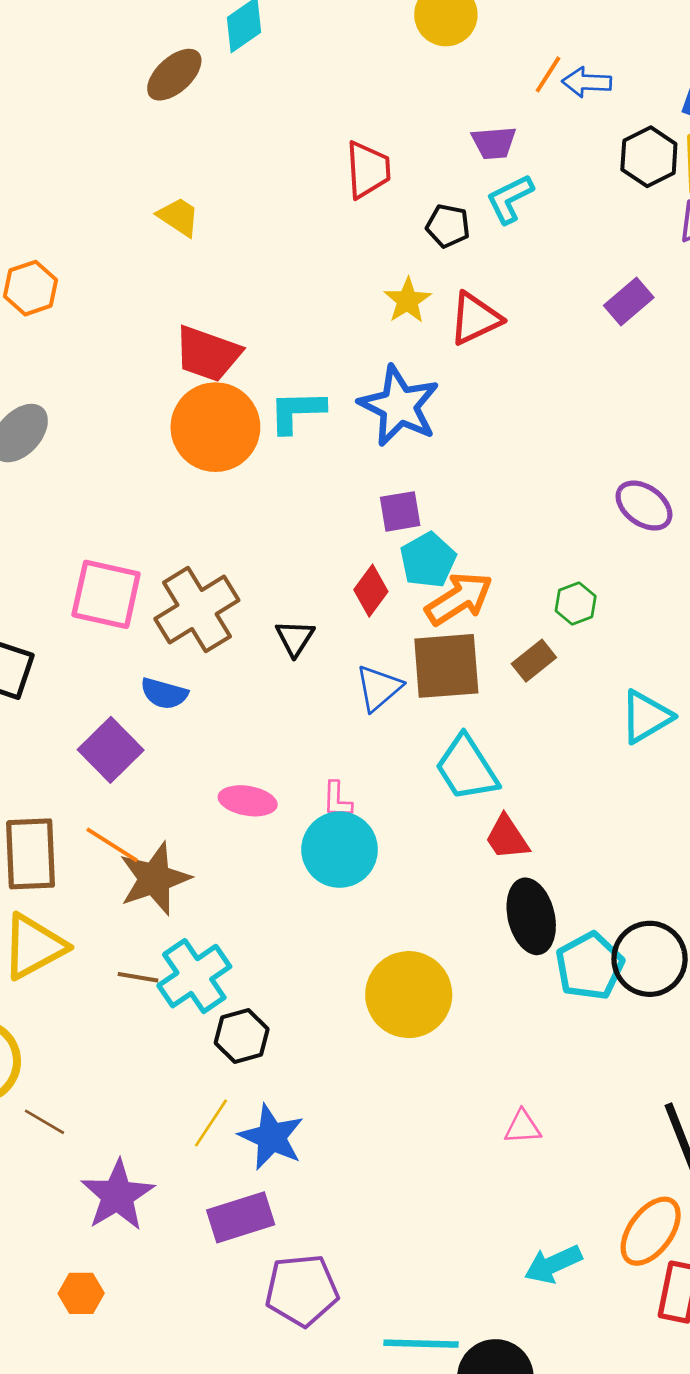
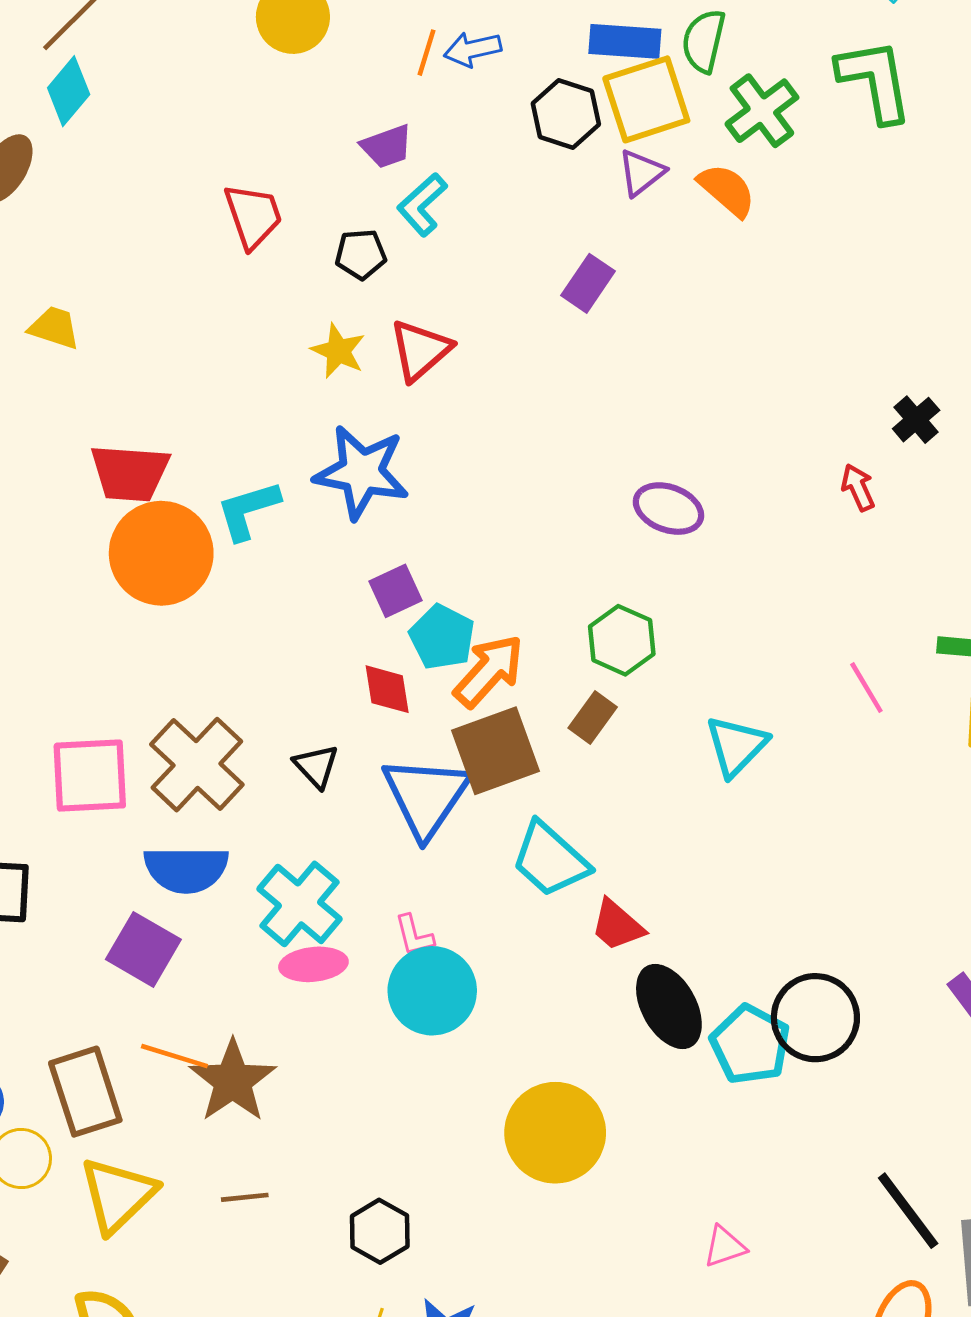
red diamond: (371, 591) -> (387, 689), turned -30
green hexagon: (576, 603) -> (622, 640), size x1.4
blue triangle: (379, 688) -> (426, 797), size x1.6
blue semicircle: (164, 693) -> (186, 869), size x1.5
cyan cross: (194, 976) -> (300, 904), moved

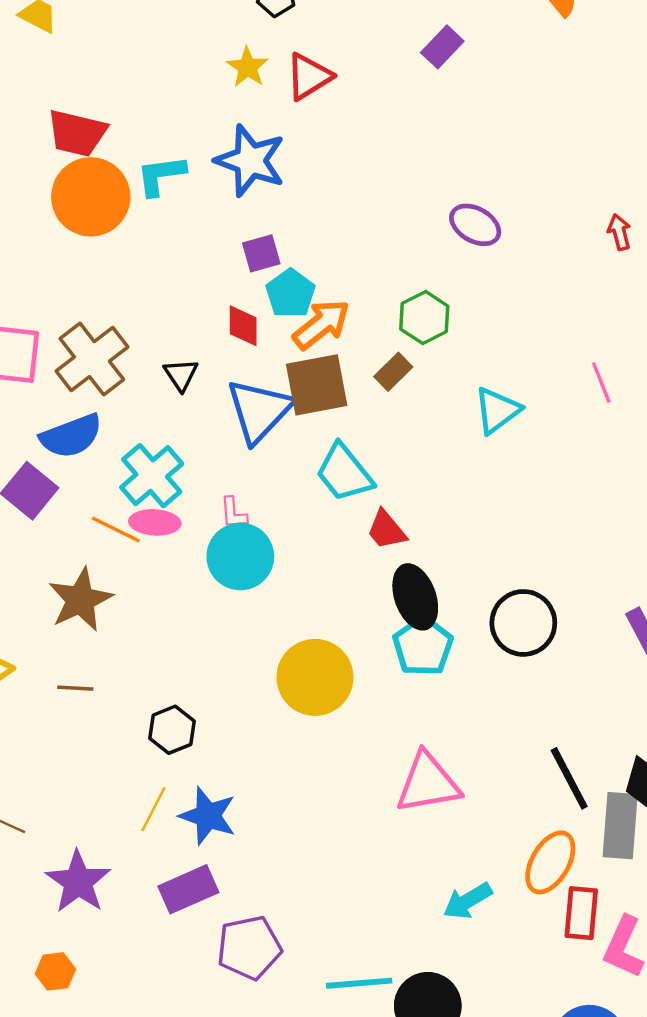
blue semicircle: (186, 869) -> (71, 436), turned -30
cyan pentagon: (750, 1045) -> (423, 646), moved
orange line: (174, 1056) -> (116, 529), moved
pink triangle: (725, 1247) -> (428, 783), size x2.0

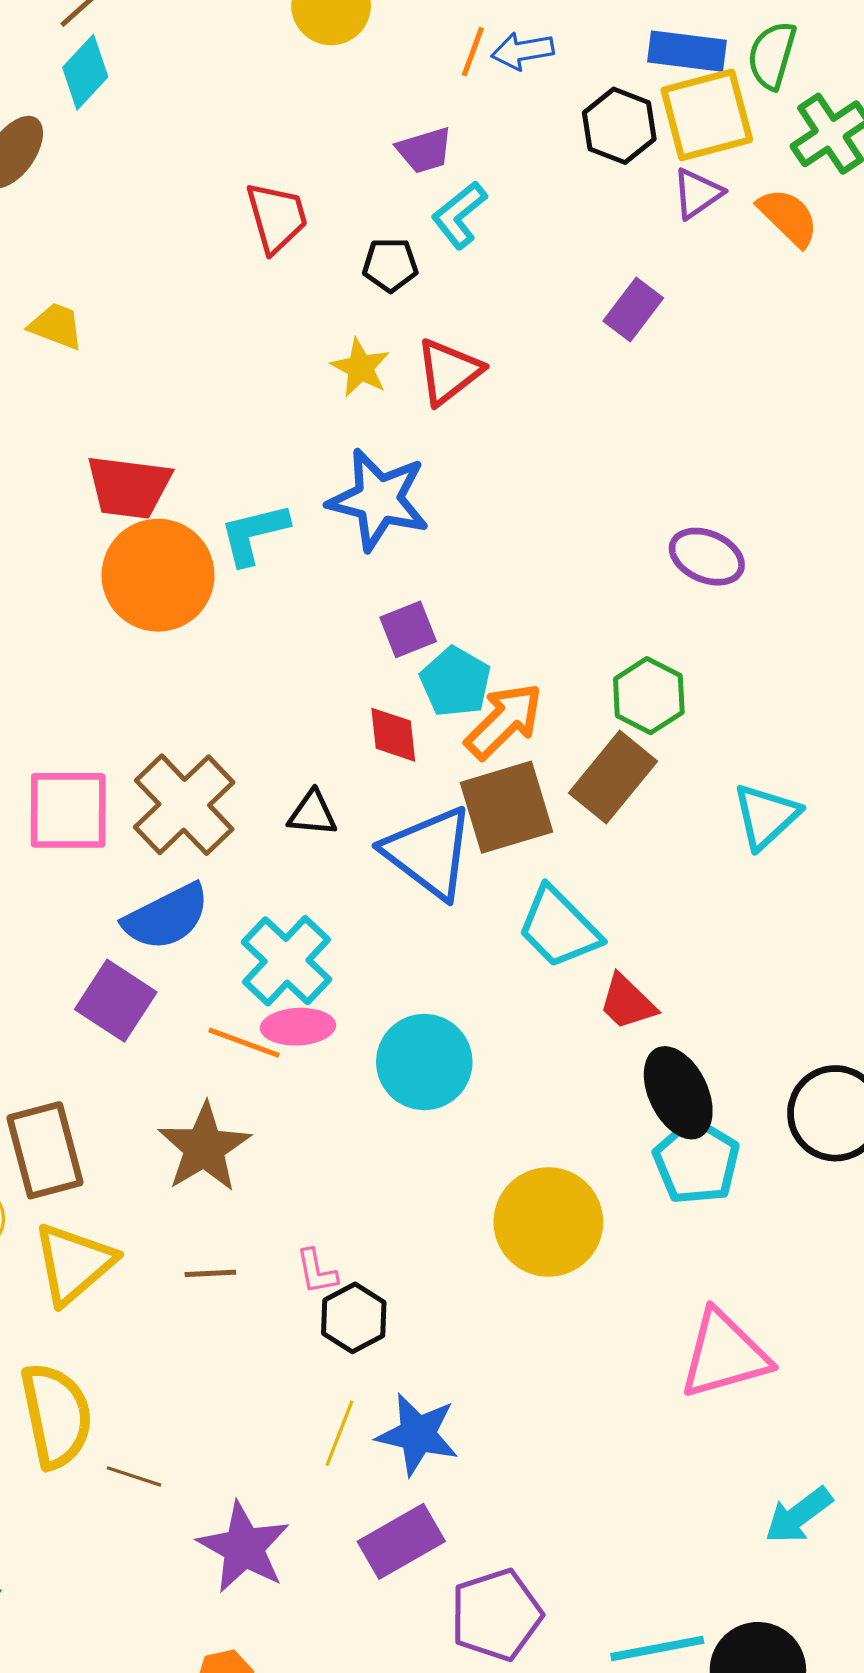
brown rectangle: (393, 372) -> (613, 777), size x1.6
black triangle: (181, 375) -> (312, 813), turned -45
blue triangle: (259, 411) -> (429, 853), turned -30
pink L-shape: (233, 513) -> (317, 1272), moved

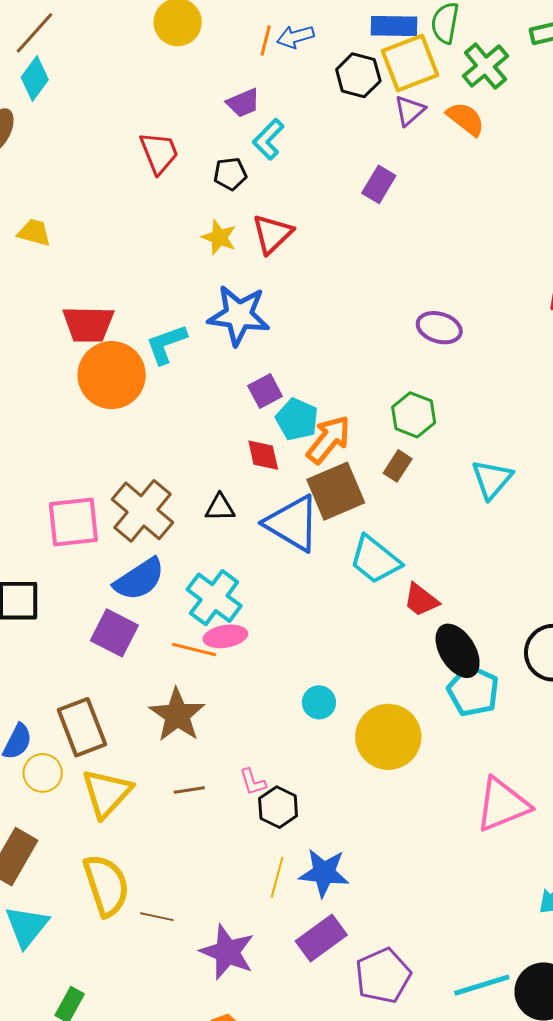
brown rectangle: (613, 777) -> (398, 466), size x0.6
cyan circle: (424, 1062) -> (319, 702), moved, size x0.6

